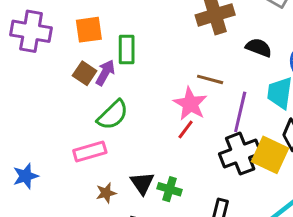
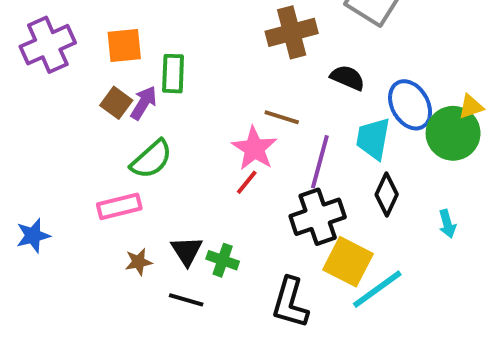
purple cross: (31, 31) -> (48, 45), turned -36
yellow square: (270, 155) -> (348, 262), moved

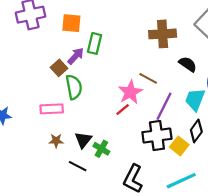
brown square: (116, 103) -> (59, 68), moved
green semicircle: (151, 159) -> (74, 87), turned -70
yellow square: (348, 262) -> (179, 146), moved, size x0.7

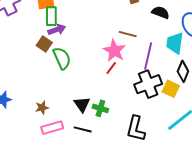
green rectangle: (95, 43) -> (51, 16), moved
purple arrow: (76, 56) -> (57, 30), turned 42
pink rectangle: (52, 109) -> (52, 128), moved
brown star: (56, 141) -> (42, 108), moved

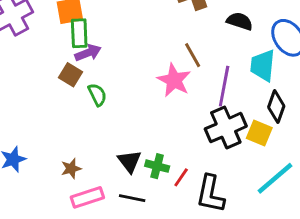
brown line: (128, 34) -> (193, 55), turned 48
green semicircle: (62, 58) -> (97, 95), size x0.7
red line: (111, 68) -> (181, 177), moved

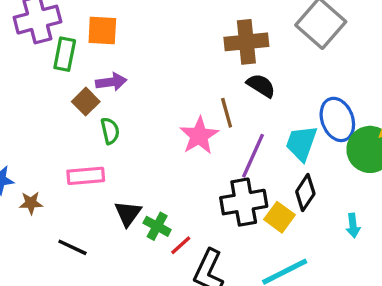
black semicircle: (240, 21) -> (261, 85), moved
green rectangle: (79, 33) -> (65, 54), moved
brown star: (71, 169) -> (31, 203), moved
pink rectangle: (87, 197) -> (86, 176), moved
black line: (132, 198) -> (72, 247), moved

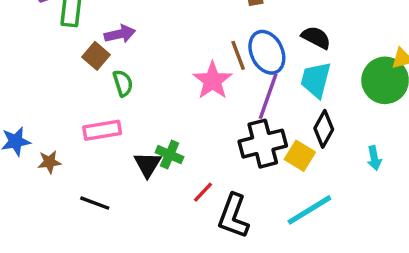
black semicircle: (261, 85) -> (316, 37), moved
blue ellipse: (337, 119) -> (267, 52), moved
green cross: (157, 226) -> (170, 155), moved

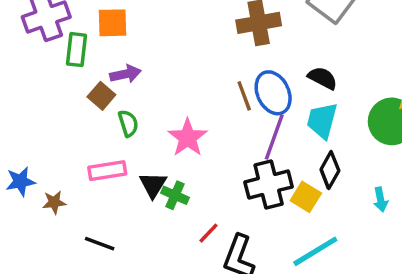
pink star: (212, 81) -> (188, 138), moved
black triangle: (147, 165) -> (153, 185), moved

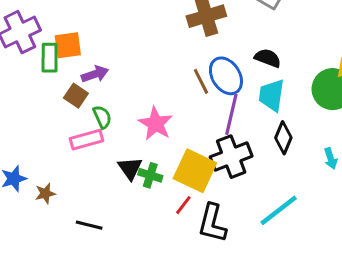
orange square: (112, 23) -> (68, 45), moved
pink rectangle: (107, 171) -> (86, 140), moved
yellow square: (306, 197) -> (195, 171), moved, size x1.6

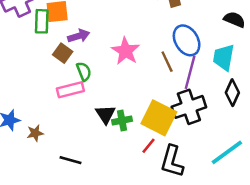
black semicircle: (268, 58) -> (234, 20), moved
brown line: (201, 81) -> (167, 62), moved
pink star: (156, 124) -> (126, 51), moved
green cross: (150, 175) -> (122, 121), turned -30

